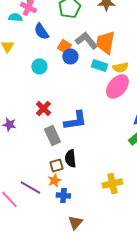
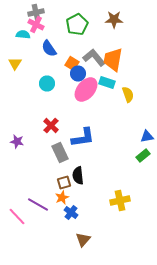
yellow semicircle: (120, 67) -> (128, 94), moved, turned -98
pink ellipse: (117, 86) -> (86, 90), moved
blue cross: (63, 195) -> (71, 212), turned 32

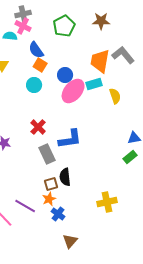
gray L-shape: (94, 58) -> (123, 55), moved
orange square: (72, 64) -> (40, 65), moved
cyan rectangle: (107, 82) -> (94, 84), turned -35

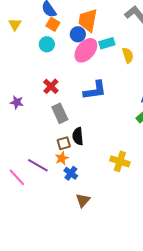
orange trapezoid: (100, 61) -> (88, 20), moved
blue L-shape: (70, 139) -> (95, 90), moved
yellow cross: (107, 202) -> (120, 161), turned 30

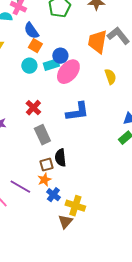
orange trapezoid: (88, 20) -> (97, 42), moved
cyan rectangle: (107, 43) -> (51, 65), moved
yellow cross: (120, 161) -> (75, 206), moved

